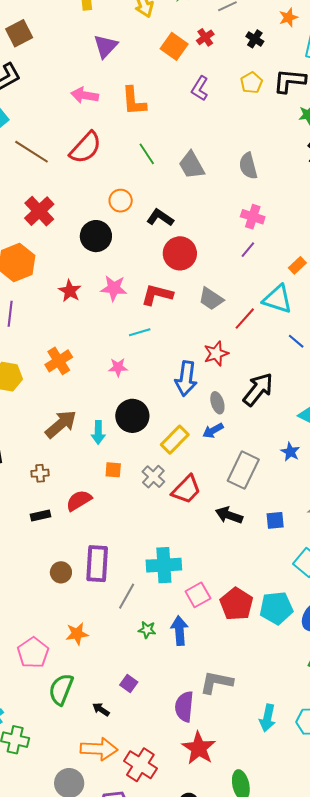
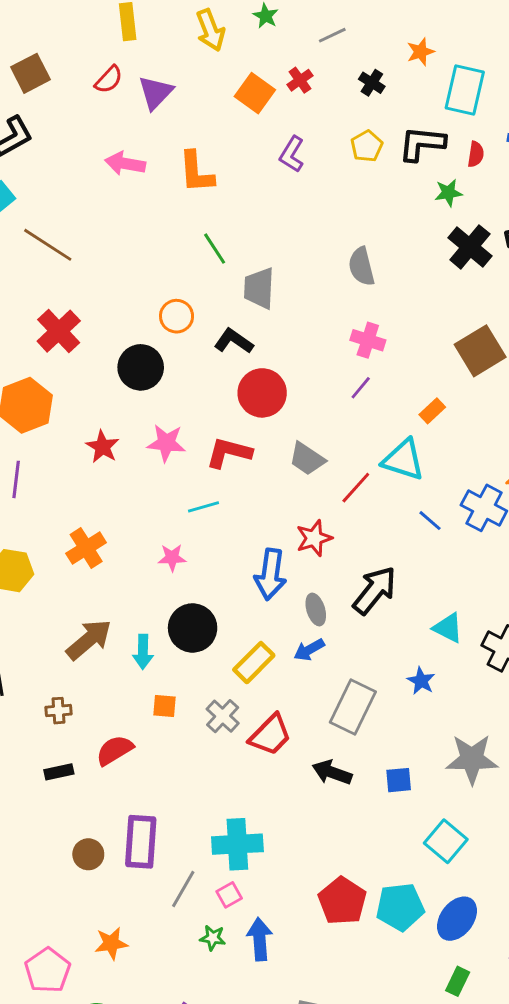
red semicircle: (85, 148) -> (109, 80), moved, size x0.6
gray trapezoid: (192, 165) -> (259, 288), moved, turned 32
pink square: (198, 595) -> (229, 895), moved, size x0.7

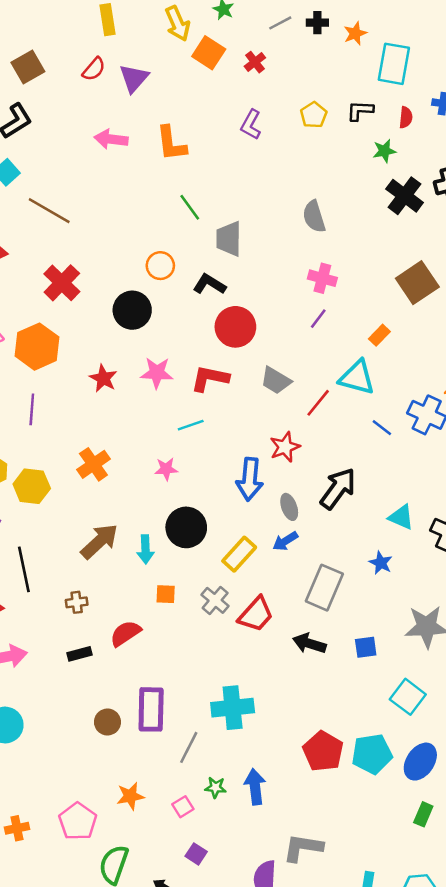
black cross: (372, 83) -> (317, 23), moved, turned -30
orange square: (255, 93) -> (209, 53), moved
black L-shape: (422, 144) -> (360, 111), size x0.7
pink square: (229, 895) -> (183, 807), moved

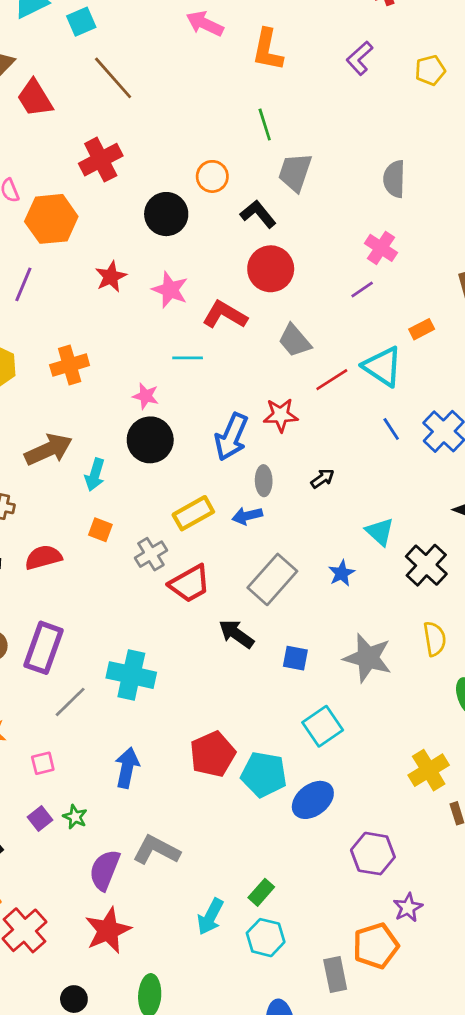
black arrow: (338, 489) -> (322, 478), size x0.5
black circle: (186, 527) -> (150, 440), moved
green star: (215, 787) -> (75, 817), moved
green rectangle: (423, 814) -> (261, 892), moved

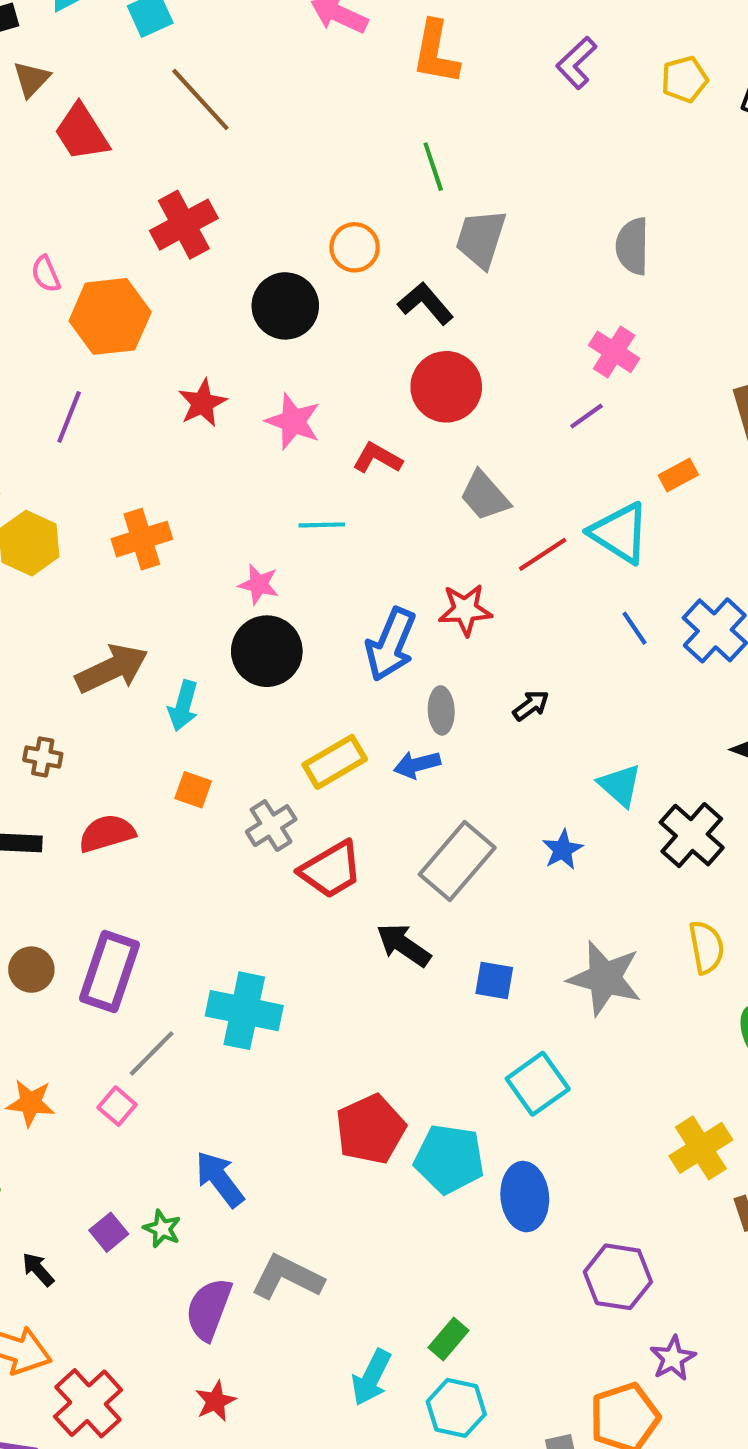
red L-shape: (225, 315) -> (377, 458), size x0.7
pink square: (43, 763) -> (117, 1106), moved, turned -35
blue arrow: (127, 768) -> (220, 1179), moved, turned -48
blue ellipse: (313, 800) -> (525, 1197), turned -57
red star: (108, 930) -> (215, 1401), size x0.6

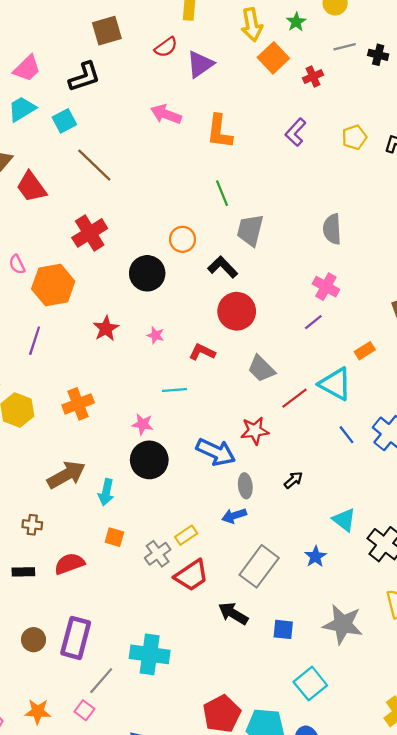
pink star: (293, 421) -> (155, 335), size x0.6
blue arrow: (391, 644) -> (216, 452), turned -84
yellow rectangle: (335, 762) -> (186, 535), moved, size x0.7

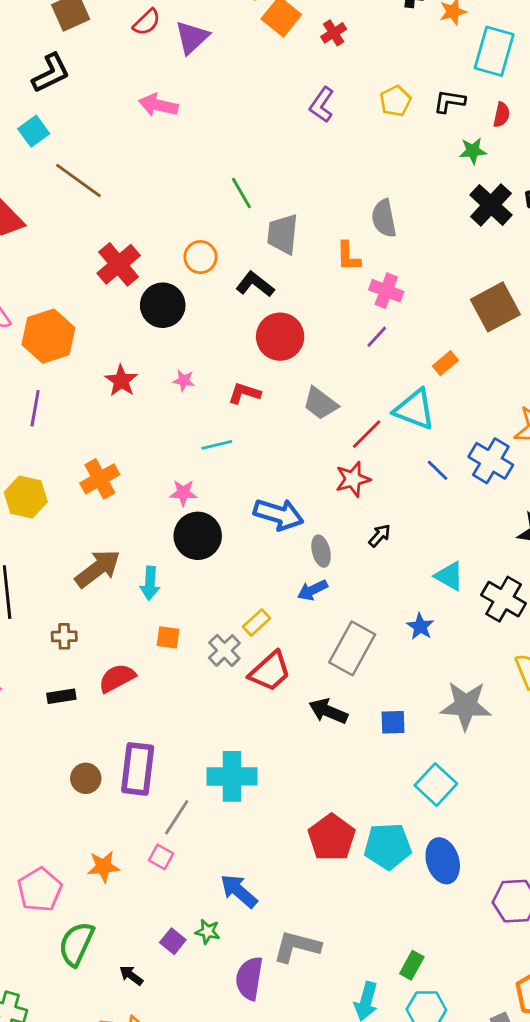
orange L-shape: (219, 132) -> (348, 256), moved, size x0.7
red cross: (90, 233) -> (119, 264), moved
red star: (255, 431) -> (353, 479), moved

